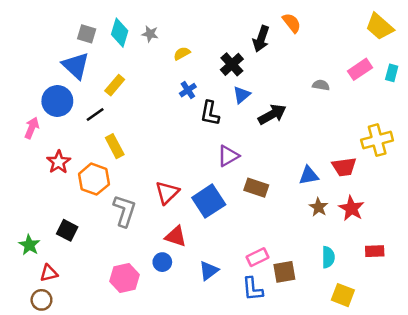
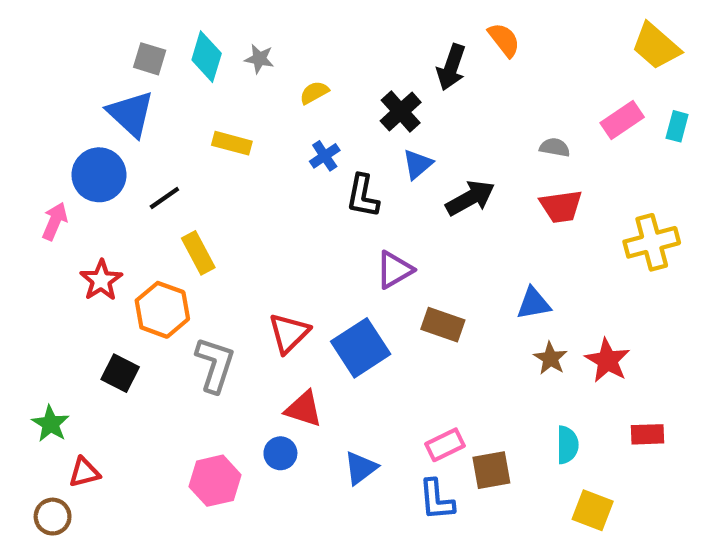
yellow rectangle: (115, 85) -> (232, 143), moved, turned 65
red trapezoid: (344, 167) -> (561, 206), moved
black square: (67, 230) -> (120, 373), moved
brown circle: (41, 300) -> (53, 517), moved

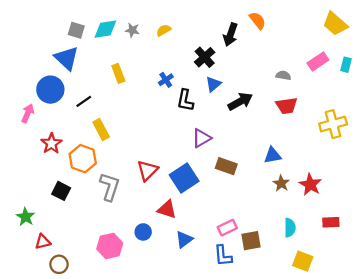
cyan diamond: (207, 57) -> (105, 29), turned 65
yellow semicircle: (314, 93) -> (164, 30), moved
yellow rectangle: (232, 143) -> (118, 73), turned 54
red triangle: (304, 409) -> (167, 209), moved
brown circle: (53, 517) -> (59, 264), moved

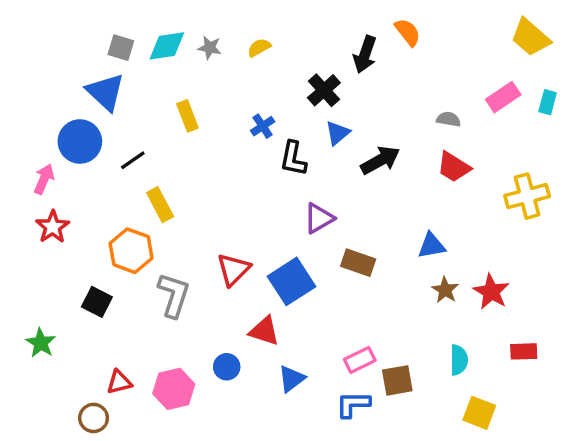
red trapezoid: (287, 106) -> (454, 167), turned 40
red star: (51, 143) -> (53, 227), moved
red triangle: (43, 242) -> (119, 382), moved
blue L-shape: (223, 256) -> (353, 404), turned 95

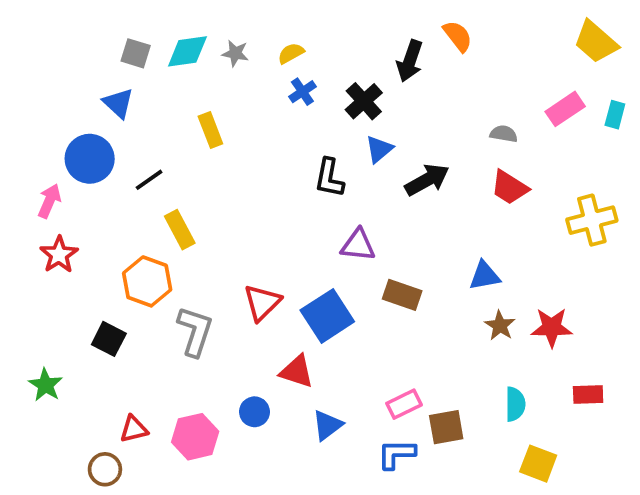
blue triangle: (105, 92) -> (118, 103), size x0.7
blue cross: (263, 126) -> (302, 92), moved
purple triangle: (319, 218) -> (358, 245), turned 36
red star: (491, 292) -> (552, 327), turned -30

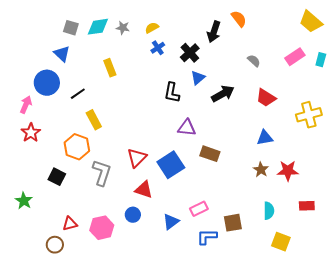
gray semicircle: (504, 134) -> (254, 61), moved, turned 32
blue triangle: (485, 276) -> (265, 138), moved
red triangle: (297, 372) -> (144, 190), moved
pink rectangle: (404, 404) -> (199, 209), moved

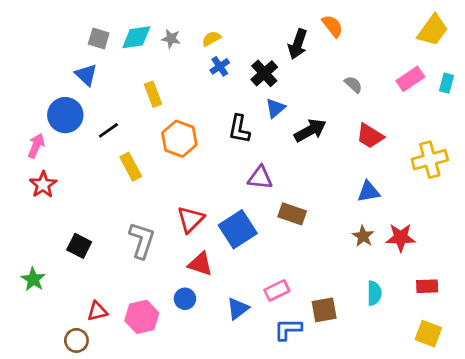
yellow trapezoid: (311, 22) -> (433, 30), turned -95
orange hexagon: (77, 147) -> (179, 139), moved
yellow square: (281, 242) -> (428, 334), moved

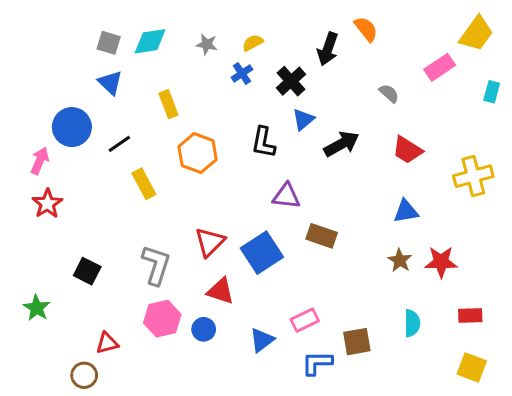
gray star: (171, 39) -> (207, 44), moved
yellow semicircle: (211, 39) -> (253, 43), moved
blue triangle: (86, 75) -> (110, 83), moved
pink rectangle: (410, 79) -> (440, 67), moved
pink hexagon: (142, 317) -> (162, 319), moved

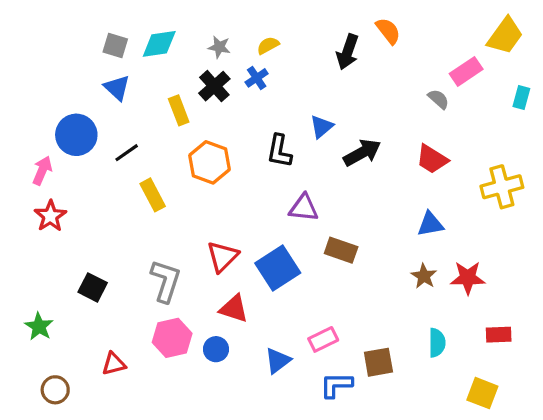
black cross: (291, 81) -> (214, 86), moved
gray semicircle: (389, 93) -> (439, 99), moved
yellow square: (472, 368) -> (482, 393), moved
brown circle: (84, 375) -> (55, 390), moved

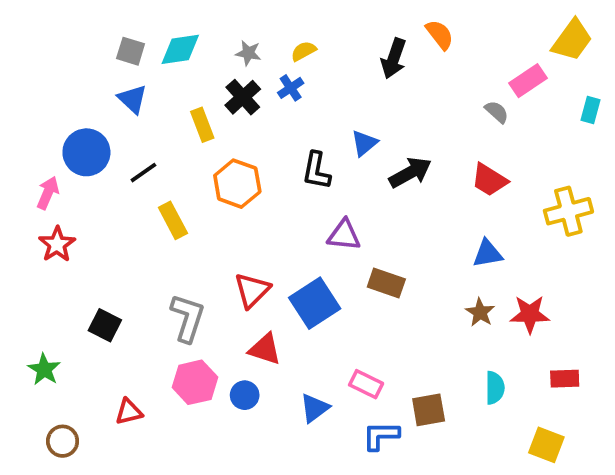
pink rectangle: (323, 339) -> (366, 384), turned 52

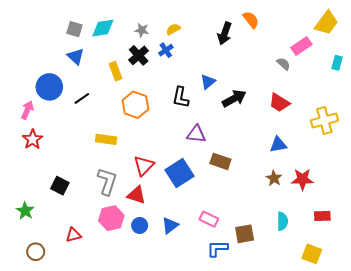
yellow rectangle: (173, 220) -> (106, 139), moved, turned -54
red triangle: (265, 349) -> (136, 195), moved
blue triangle: (315, 408) -> (170, 225), moved

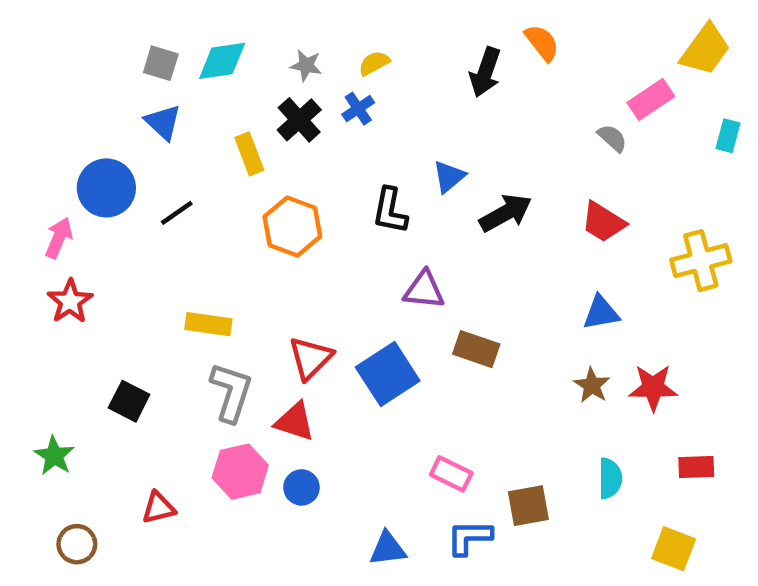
yellow rectangle: (106, 139) -> (208, 324), moved
blue triangle: (170, 225) -> (388, 549), moved, turned 30

